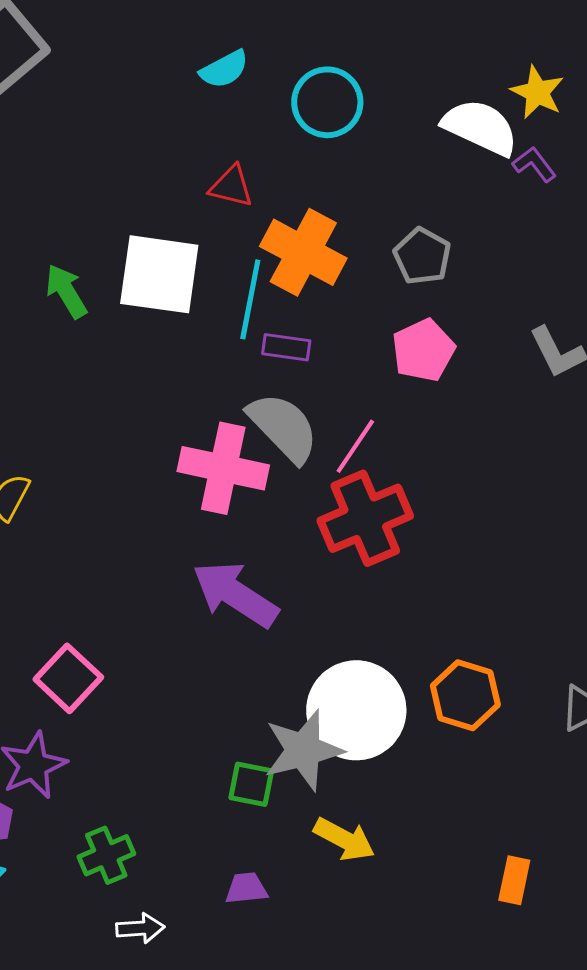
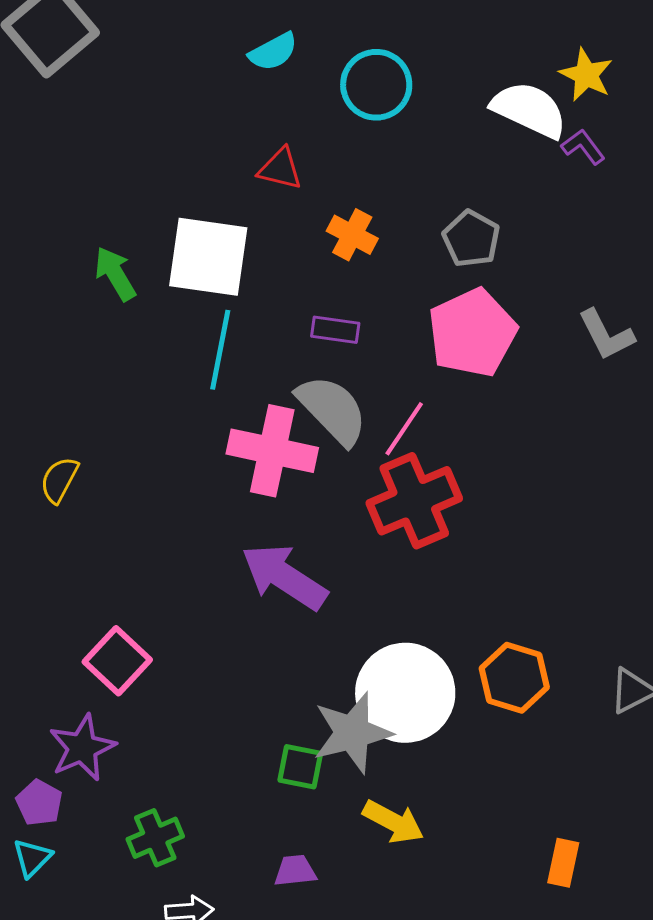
orange cross: (303, 252) -> (352, 235), size x0.6
cyan line: (250, 299) -> (220, 350), moved
pink pentagon: (423, 350) -> (472, 333), size x1.4

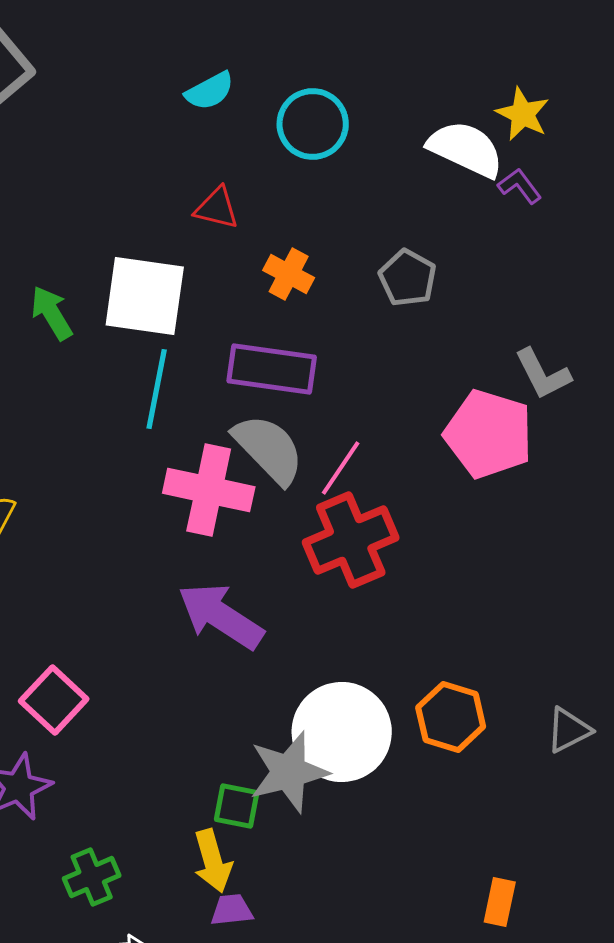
purple rectangle: (335, 330) -> (272, 369), size x1.8
pink pentagon: (472, 333) -> (489, 434), moved, turned -30
yellow arrow: (393, 822) -> (213, 861), moved, turned 46

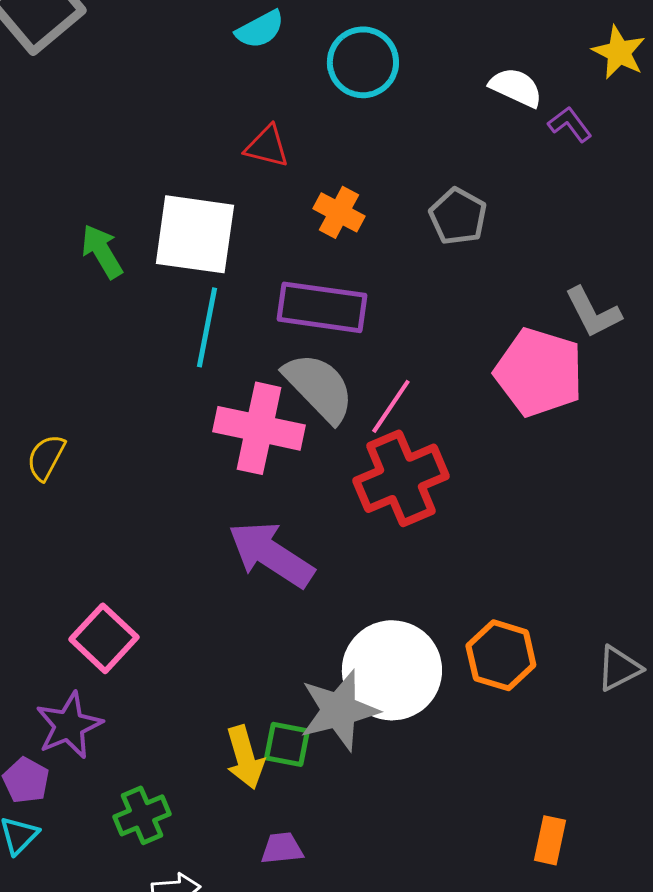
yellow star: (523, 114) -> (619, 52), moved
white semicircle: (466, 149) -> (516, 87), size x0.7
yellow arrow: (213, 861) -> (245, 757), moved

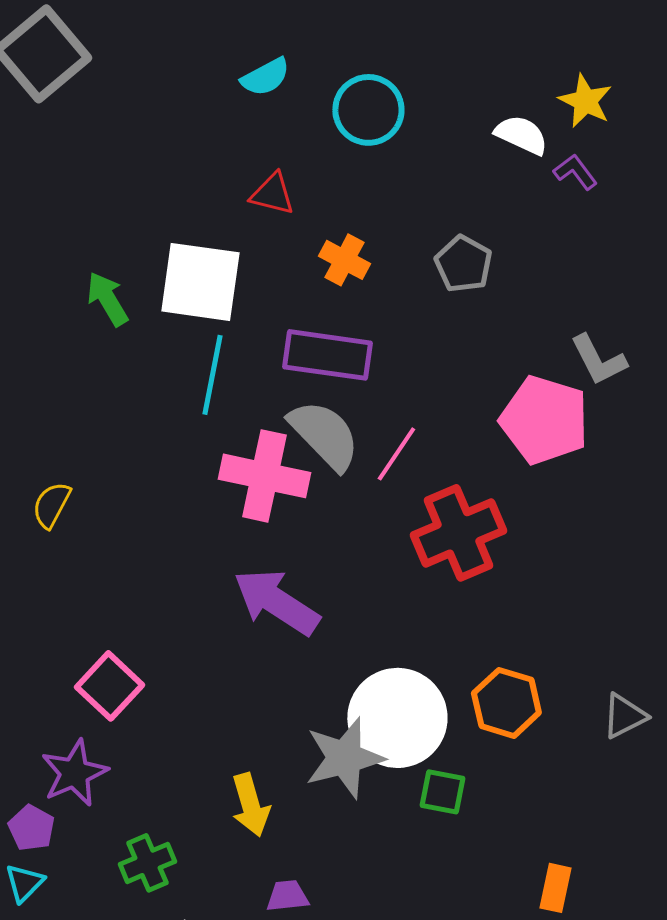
yellow star: (619, 52) -> (585, 101), moved
red cross: (401, 478) -> (458, 533), moved
green square: (287, 744) -> (442, 792), moved

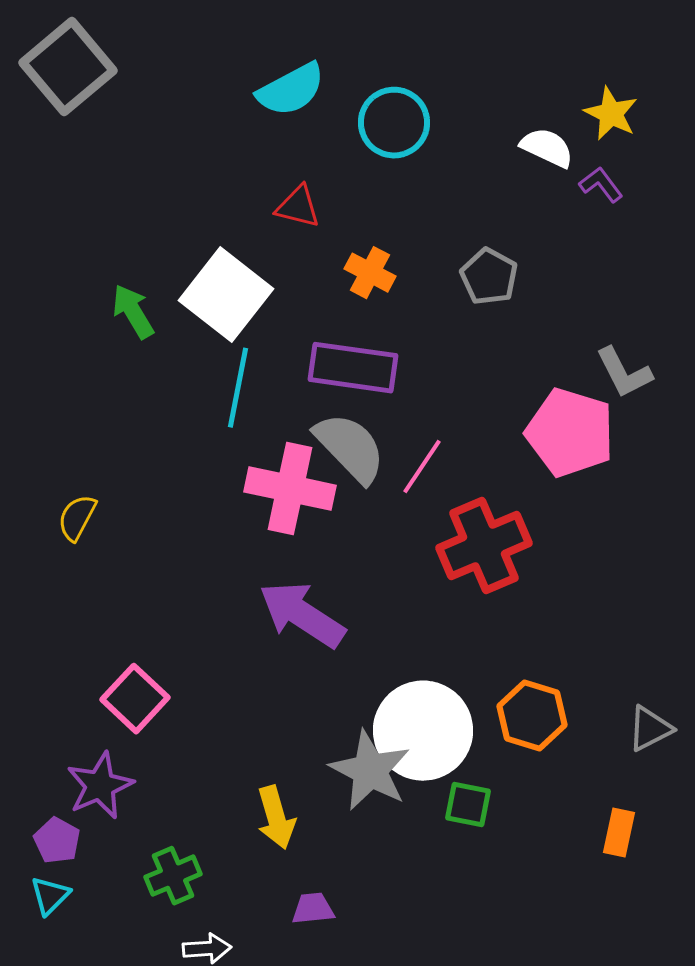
cyan semicircle: (265, 77) -> (291, 90), size x1.4
white square: (200, 282) -> (226, 295), turned 30
gray star: (344, 758) -> (370, 771), turned -30
orange rectangle: (555, 888) -> (619, 833), moved

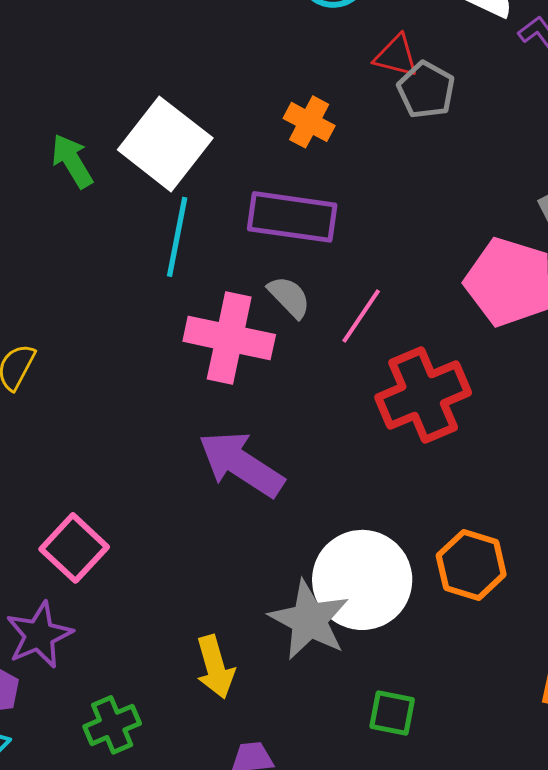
red triangle: (298, 207) -> (396, 56), moved
gray pentagon: (489, 277) -> (426, 90), moved
gray semicircle: (350, 448) -> (289, 297), size x0.6
green square: (468, 805) -> (392, 713), moved

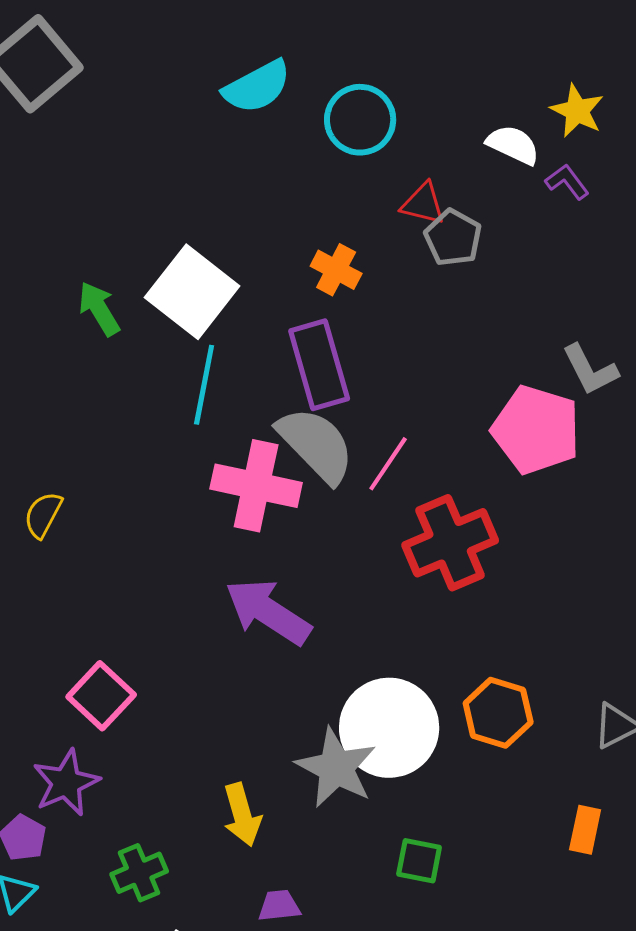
purple rectangle: (292, 217) -> (319, 365), turned 66
gray semicircle: (289, 297) -> (316, 445), size x1.8

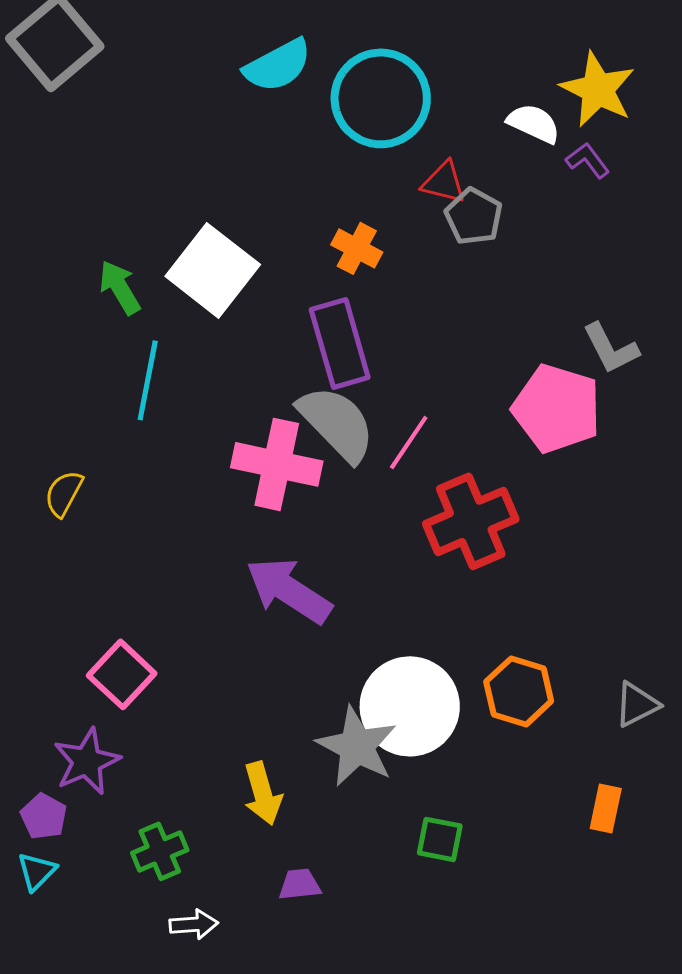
yellow star: (577, 111) -> (598, 89), size x1.4
cyan circle: (360, 120) -> (381, 98), size x1.4
cyan line: (204, 385) -> (148, 380), moved

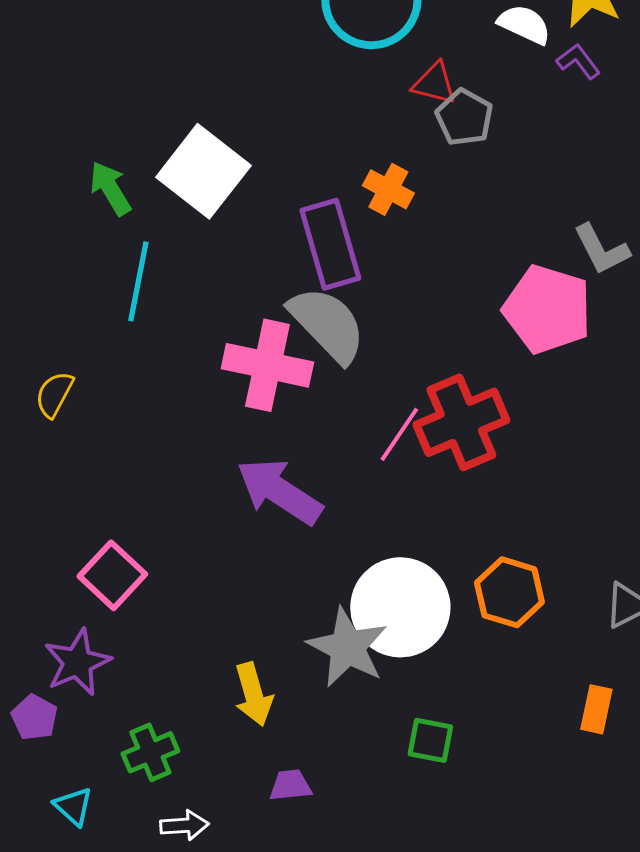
orange cross: (357, 248) -> (388, 189), moved
pink line: (409, 442) -> (399, 434), moved
cyan triangle: (37, 871) -> (73, 806), moved, turned -33

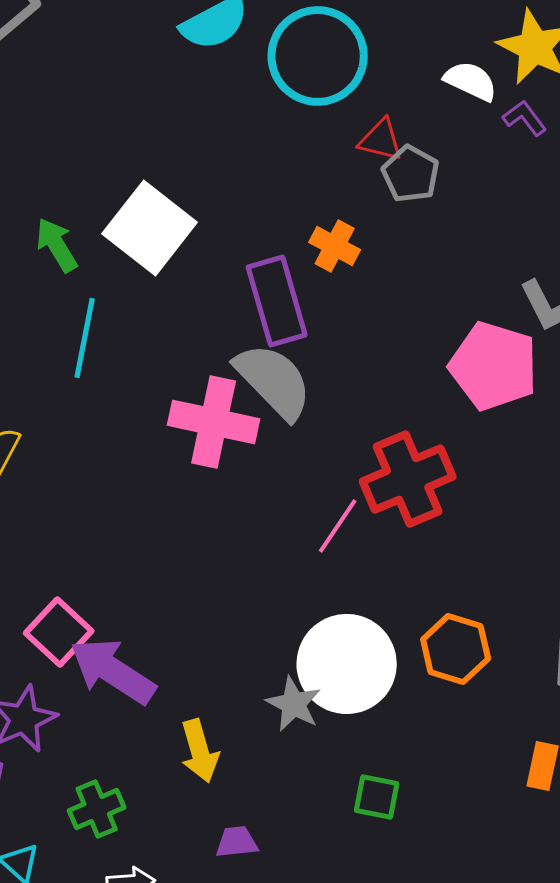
pink line: (399, 434) -> (338, 526), moved
purple arrow: (279, 491) -> (113, 671), moved
gray star: (347, 647) -> (294, 704), size x0.7

